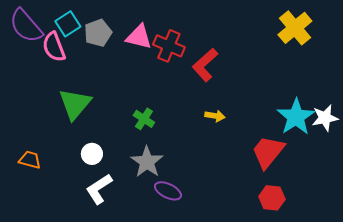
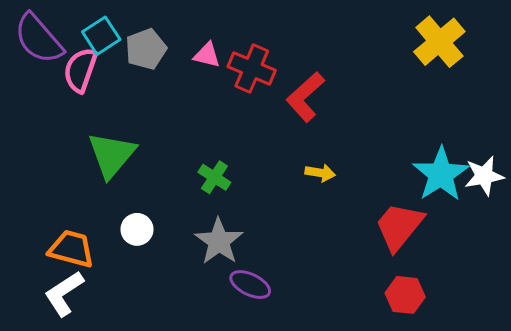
pink triangle: (139, 37) -> (207, 55), size x0.7
pink semicircle: (54, 47) -> (80, 70), turned 40
orange trapezoid: (30, 160) -> (71, 249), moved, size x1.4
white L-shape: (99, 189) -> (64, 293), moved

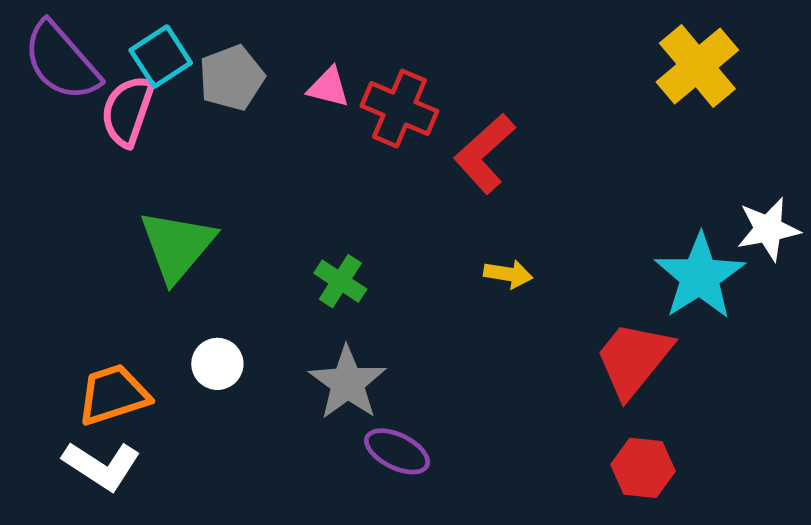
white star: (484, 176) -> (768, 229), moved
orange trapezoid: (71, 249) -> (113, 395), turned -33
white L-shape: (64, 293) -> (102, 466), turned -114

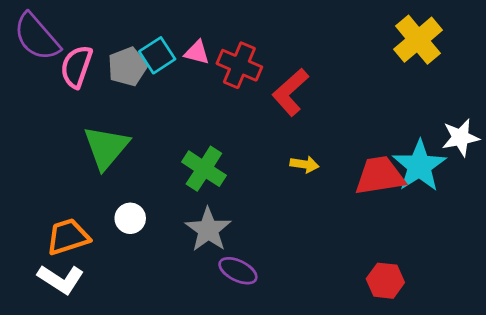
cyan square: (161, 57) -> (157, 55), moved
gray pentagon: (232, 78) -> (127, 67), moved
green cross: (340, 281) -> (204, 169), size x1.4
red trapezoid: (634, 359) -> (380, 176), moved, turned 42

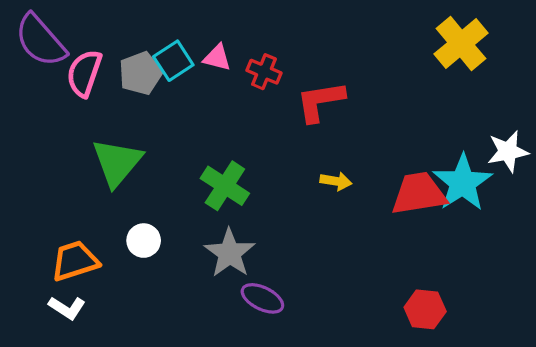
red cross: (239, 65) -> (264, 72), size x0.7
red L-shape: (290, 92) -> (320, 101), turned 33
white L-shape: (61, 279) -> (67, 308), size x0.7

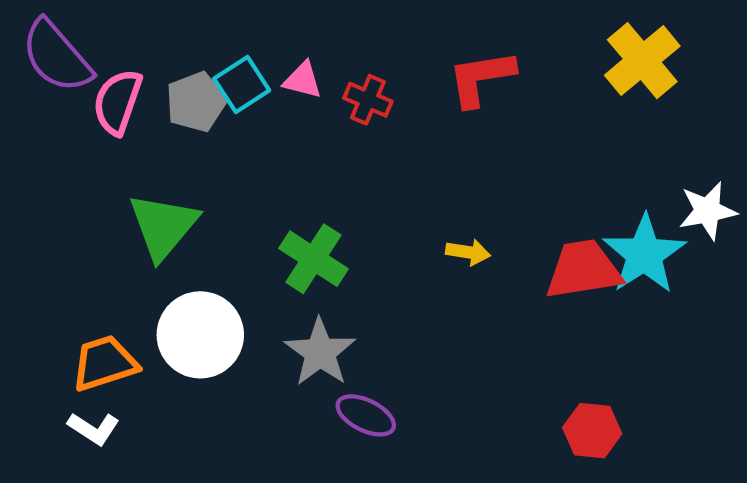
red L-shape: (320, 101) -> (481, 78), moved
white circle: (144, 241) -> (200, 335), size x1.8

